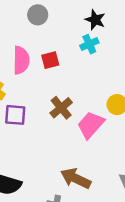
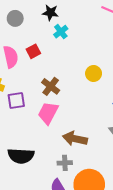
black star: (95, 20) -> (50, 13), moved
pink trapezoid: (91, 125) -> (48, 113), moved

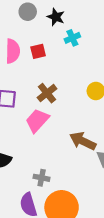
black star: (50, 13) -> (56, 17), moved
brown arrow: (75, 139) -> (83, 141), moved

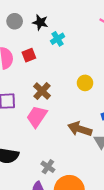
gray cross: (42, 178) -> (48, 167), turned 32

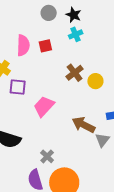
gray circle: (15, 21) -> (49, 13), moved
black star: (40, 22) -> (74, 15), moved
brown cross: (42, 91) -> (75, 73), moved

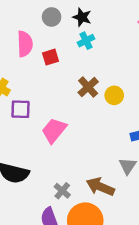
pink semicircle: (23, 45) -> (25, 44), moved
brown arrow: (84, 125) -> (100, 187), moved

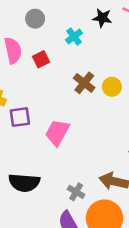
black star: (82, 17) -> (102, 18), moved

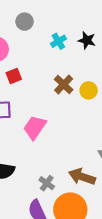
black star: (102, 18) -> (87, 40), moved
red square: (41, 59) -> (14, 76), moved

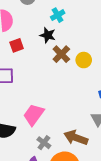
black star: (87, 40) -> (48, 35), moved
pink trapezoid: (35, 127) -> (34, 115), moved

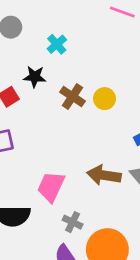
black star: (48, 35) -> (35, 77), moved
brown arrow: (76, 138) -> (104, 175), moved

